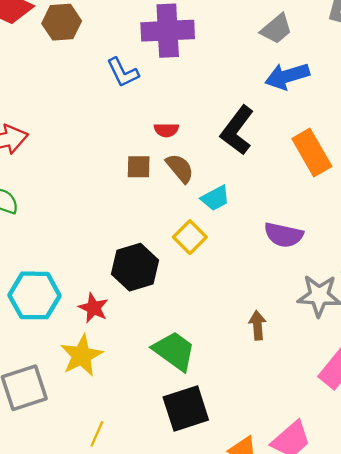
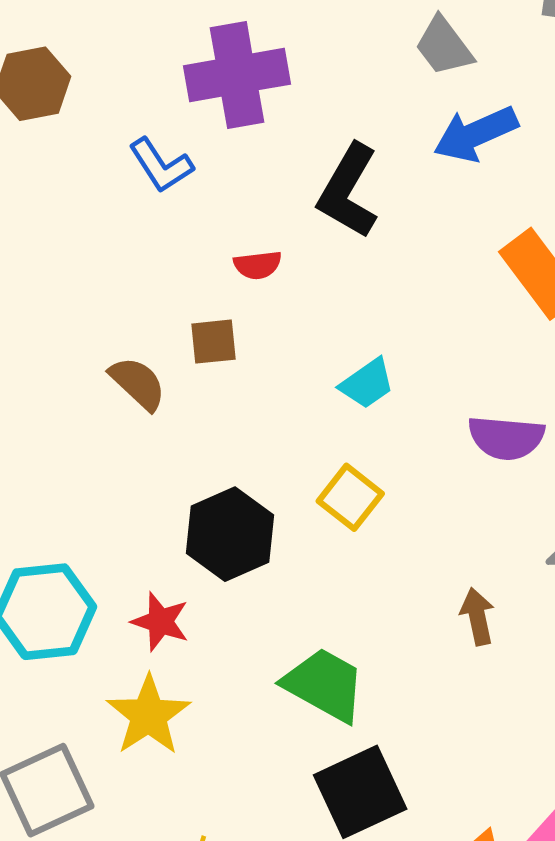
gray trapezoid: (276, 29) -> (444, 46), turned 100
black L-shape: (237, 130) -> (348, 191), moved
brown semicircle: (180, 168) -> (138, 383), moved
yellow square: (190, 237) -> (350, 497), moved

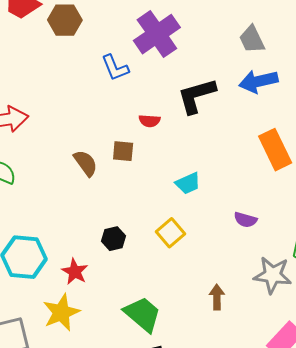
purple cross: (237, 75) -> (157, 34), turned -36
black L-shape: (348, 191) -> (196, 96), turned 33
purple semicircle: (506, 438) -> (245, 220), size x0.7
black hexagon: (230, 534) -> (114, 239), size x0.6

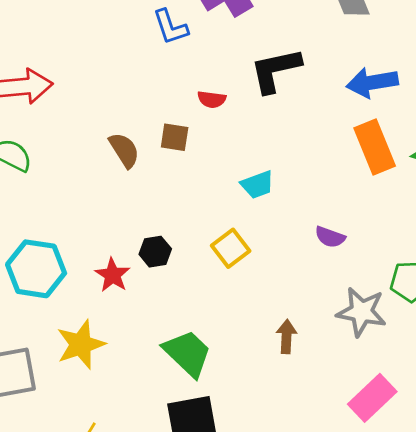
blue arrow: (258, 81) -> (372, 82), moved
red star: (75, 272) -> (112, 275), moved

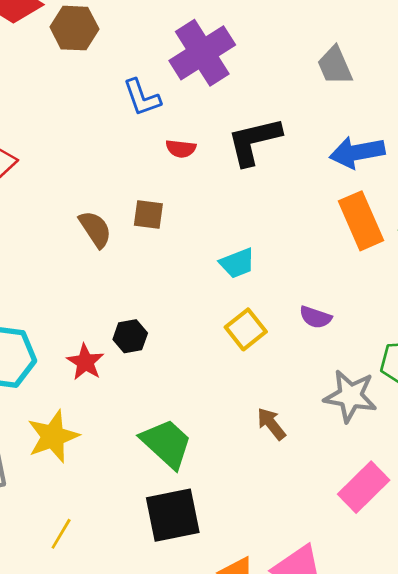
red semicircle: (212, 99) -> (181, 149), moved
yellow square: (231, 248) -> (246, 329), moved
brown arrow: (286, 337) -> (271, 424), turned -40

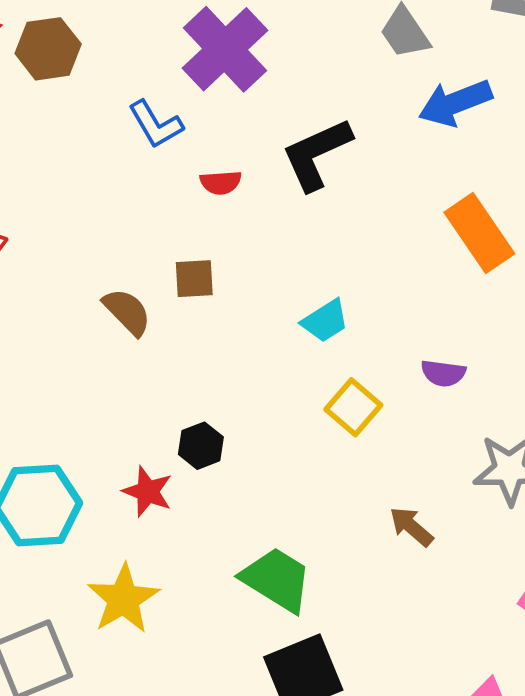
blue arrow: (357, 152) -> (455, 103), moved

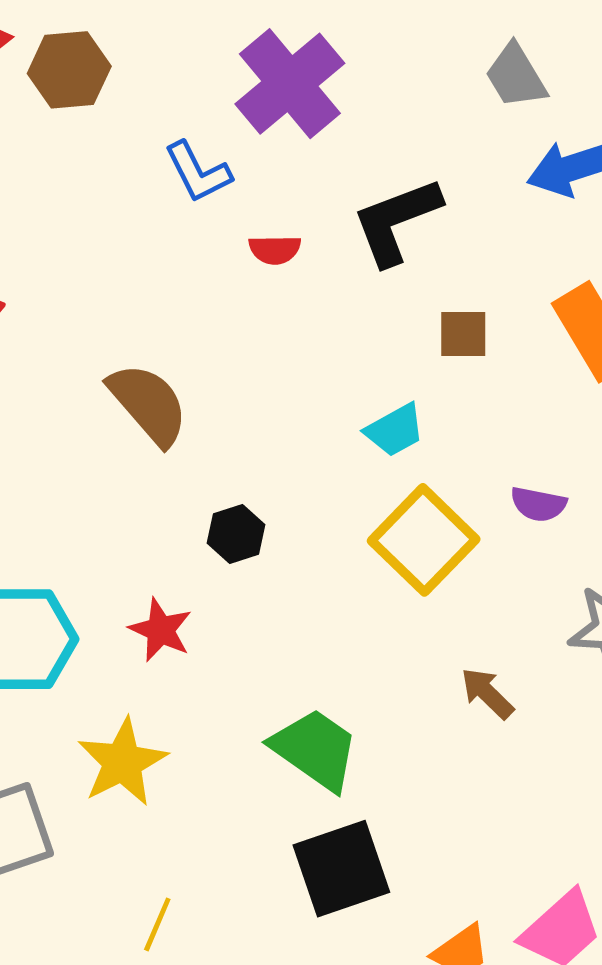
brown square: (194, 279) -> (463, 334), moved
brown semicircle: (127, 312) -> (148, 404), size x1.4
yellow square: (353, 407) -> (424, 540), size x1.5
black hexagon: (201, 446) -> (236, 534), moved

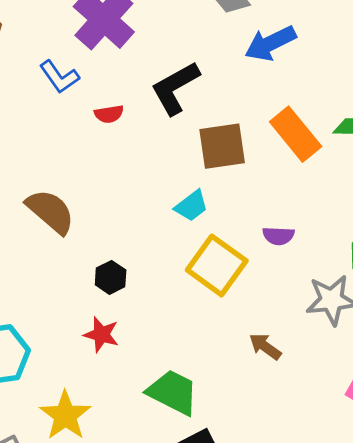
brown square: (463, 334) -> (222, 146), size x1.6
red star: (161, 630) -> (101, 335), moved

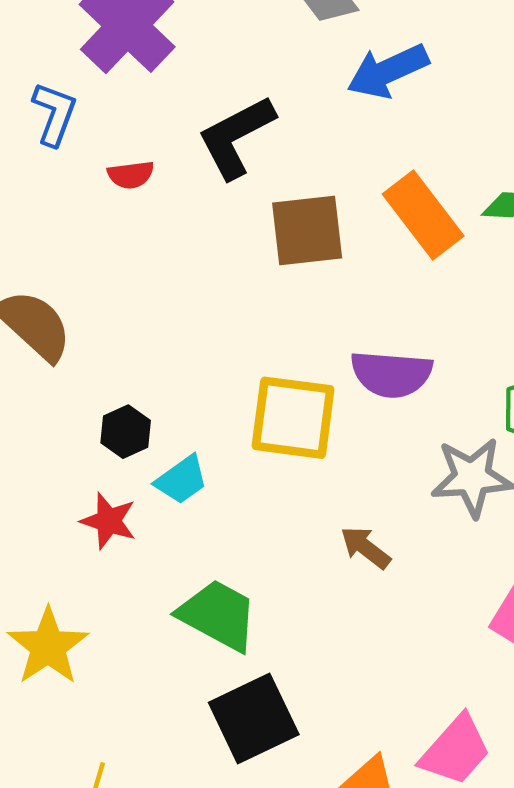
blue L-shape: (59, 77) -> (54, 114), turned -126
cyan trapezoid: (191, 206) -> (182, 480), moved
purple semicircle: (278, 236) -> (391, 374), size x1.6
yellow square: (217, 265) -> (293, 418), turned -30

